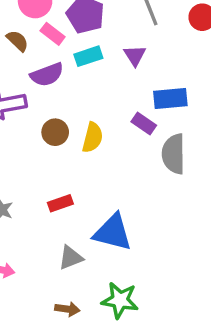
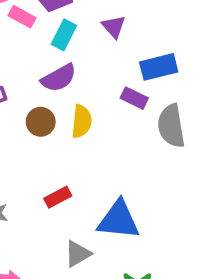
cyan rectangle: (88, 56) -> (64, 35), turned -36
purple semicircle: (47, 75) -> (59, 78), moved

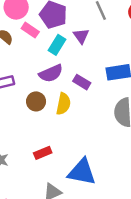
purple triangle: (114, 27) -> (81, 36), moved
purple rectangle: (134, 98) -> (82, 82), moved

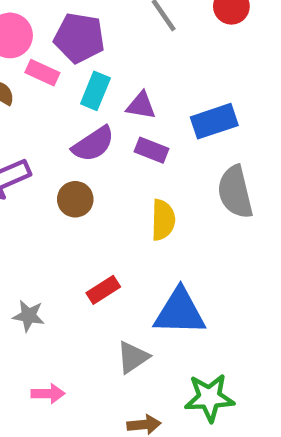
purple triangle: (81, 36) -> (141, 106), moved, turned -35
yellow semicircle: (63, 104) -> (163, 220), moved

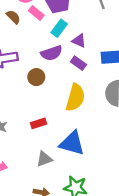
yellow semicircle: (163, 220) -> (75, 98), size x1.4

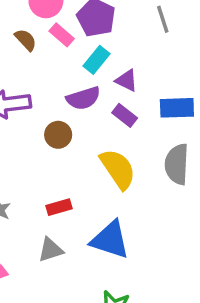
yellow semicircle: (75, 98) -> (118, 169), turned -52
gray triangle: (44, 159) -> (50, 250), moved

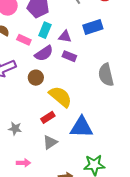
pink rectangle: (62, 35) -> (24, 40), moved
blue rectangle: (177, 108) -> (93, 27), moved
yellow semicircle: (118, 169) -> (60, 97), moved

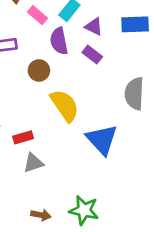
purple semicircle: (44, 53) -> (59, 41), turned 96
red rectangle: (48, 117) -> (23, 137), moved
blue triangle: (81, 127) -> (102, 139), moved, turned 30

